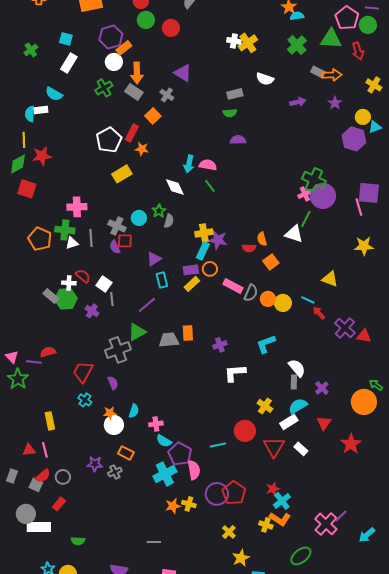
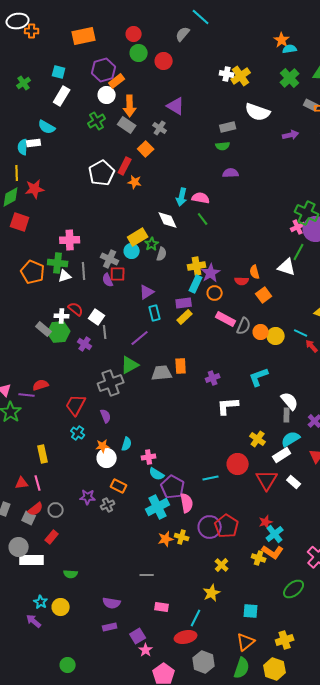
white semicircle: (265, 79) -> (258, 112), size x1.4
yellow rectangle: (122, 174) -> (138, 237), moved
purple star: (218, 240) -> (211, 273), turned 30
orange circle: (210, 269) -> (215, 293), moved
yellow star: (241, 558) -> (212, 593), moved

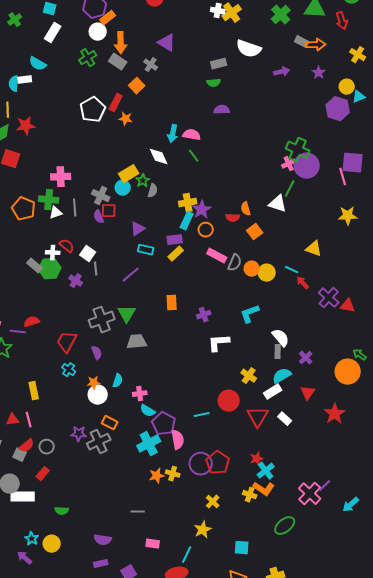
cyan rectangle: (155, 313) -> (146, 250), turned -63
green triangle: (130, 365) -> (127, 314), moved, turned -30
gray trapezoid: (162, 373) -> (137, 342), moved
gray cross: (108, 505) -> (99, 442), size x1.6

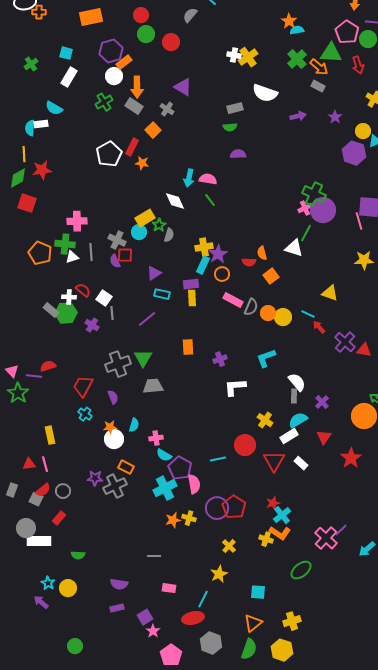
orange arrow: (316, 45) -> (319, 67), moved, turned 42
yellow rectangle: (176, 254) -> (192, 298), turned -49

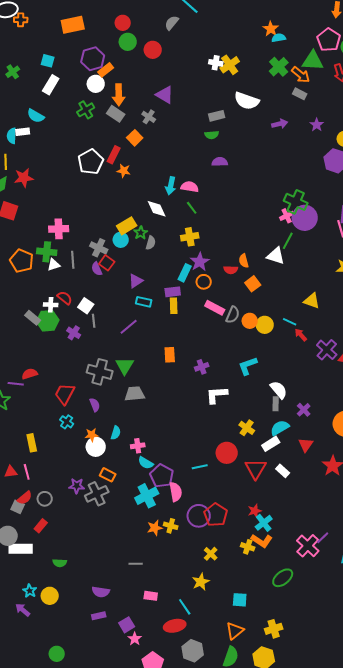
yellow cross: (204, 247) -> (190, 237), moved
red square: (125, 255) -> (107, 263), turned 35
gray cross: (118, 364) -> (100, 372), turned 35
cyan line: (203, 599) -> (185, 607), turned -60

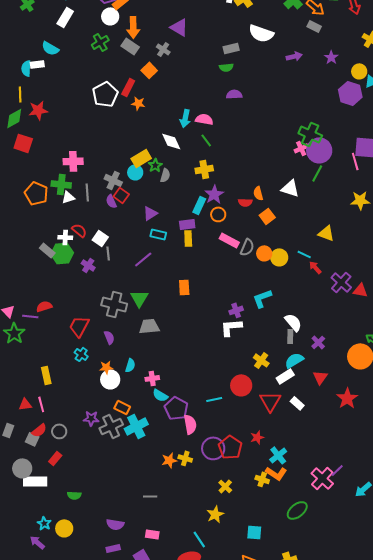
green line: (288, 241) -> (317, 173), moved
purple cross: (202, 367) -> (236, 310), moved
cyan cross: (147, 496) -> (136, 426), moved
red star: (255, 511) -> (257, 437), moved
pink rectangle: (151, 596) -> (152, 534), moved

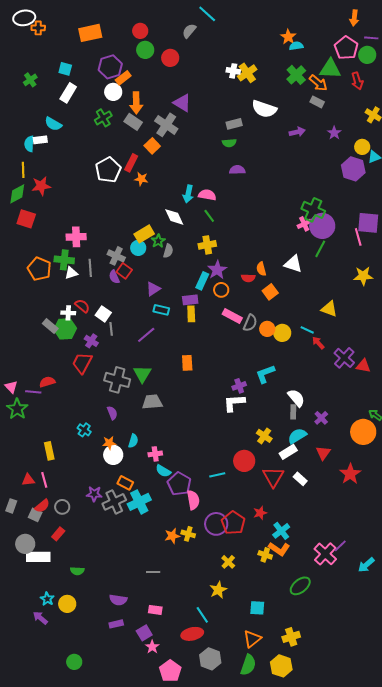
gray cross: (163, 49) -> (166, 125), size x1.6
red trapezoid: (79, 326) -> (82, 363), moved

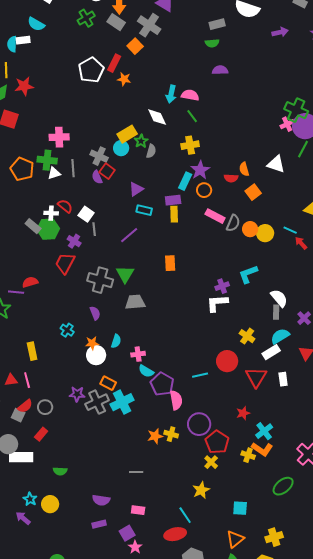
white rectangle: (300, 479) -> (283, 379), turned 40
red pentagon: (233, 523) -> (217, 442), moved

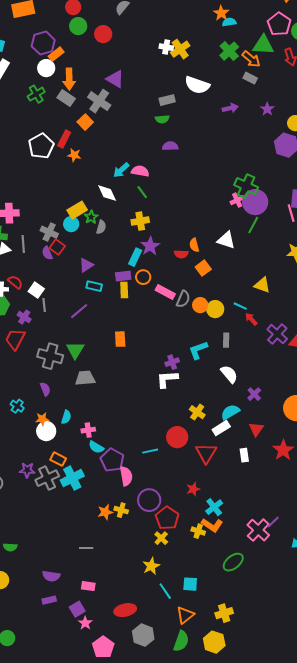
cyan arrow: (171, 94) -> (121, 170), turned 36
orange circle: (204, 190) -> (143, 277), moved
gray rectangle: (276, 312) -> (226, 340), moved
white rectangle: (283, 379) -> (244, 455), moved
cyan line: (185, 515) -> (165, 591), moved

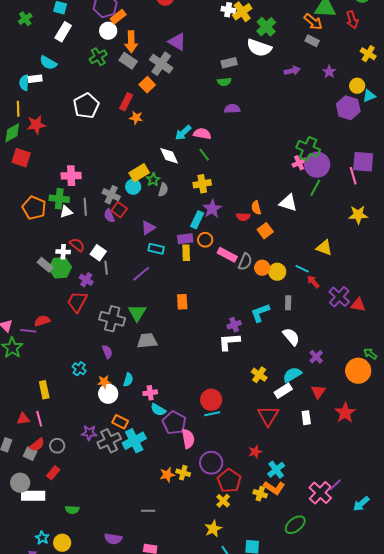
green cross: (229, 51) -> (266, 27), moved
white pentagon: (41, 146) -> (86, 106), moved
red circle: (177, 437) -> (211, 400), moved

